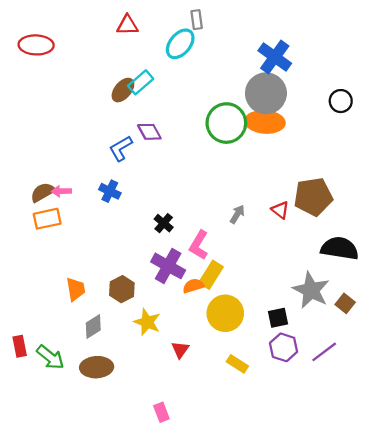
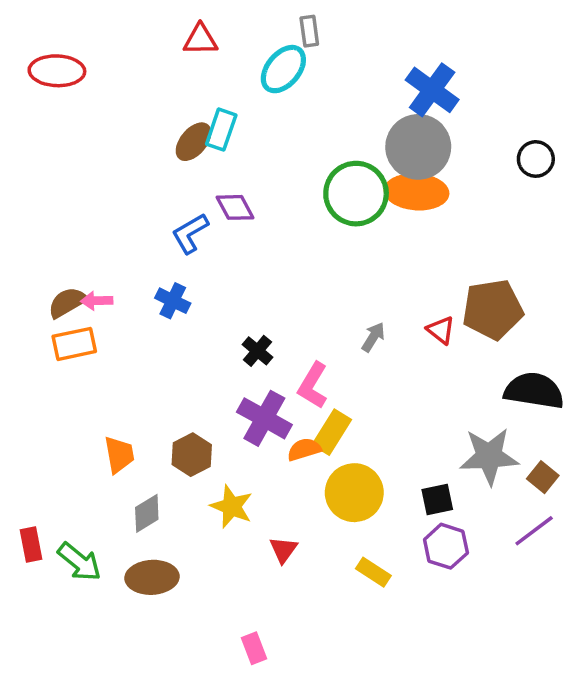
cyan rectangle: (141, 82) -> (221, 130), turned -30
gray star: (311, 290) -> (489, 456), turned -30
purple line: (324, 352) -> (534, 531), moved

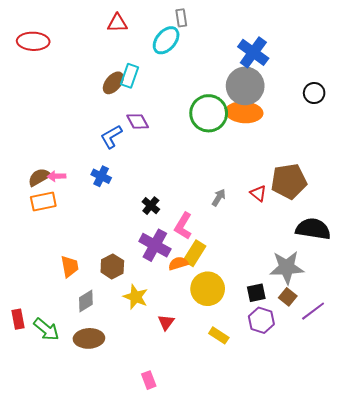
brown square: (543, 477) -> (288, 297), moved

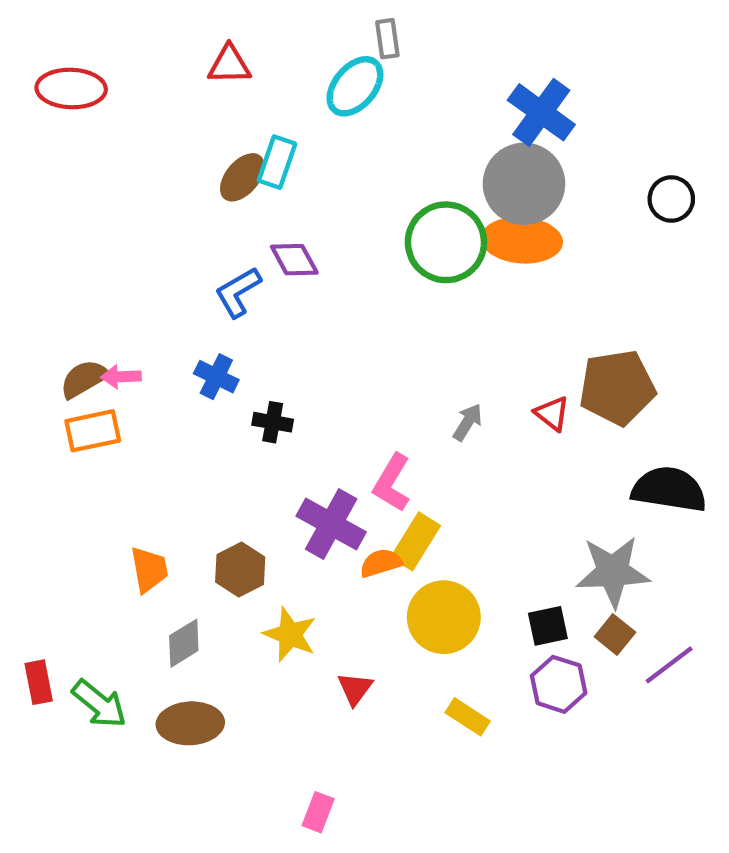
red triangle: (117, 23) -> (229, 65), moved
black cross: (151, 206) -> (273, 422), moved, turned -30
pink rectangle: (149, 380) -> (318, 812), turned 42

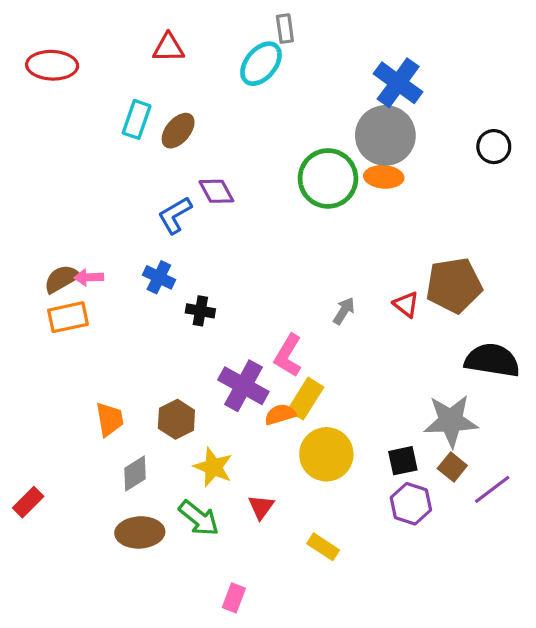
cyan rectangle: (277, 162) -> (137, 119), moved
orange ellipse: (522, 240) -> (384, 177), size x0.7
red rectangle: (39, 682) -> (28, 502), turned 56
green arrow: (99, 704) -> (199, 518), moved
yellow rectangle: (468, 717) -> (323, 547), moved

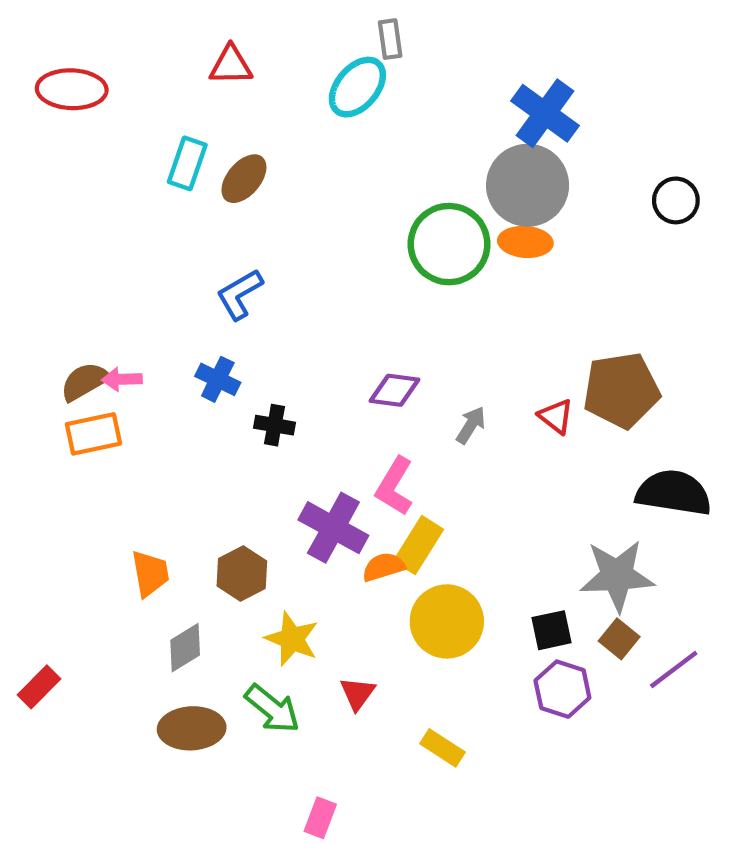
purple diamond: (216, 191) -> (394, 390), moved, turned -54

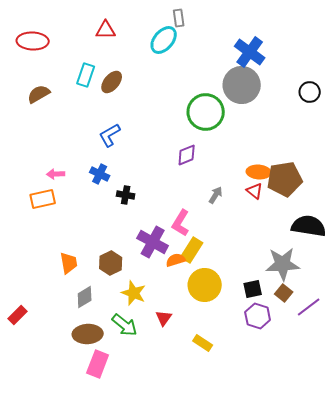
orange ellipse: (525, 242) -> (259, 172), moved
brown semicircle: (85, 382) -> (39, 94), moved
purple diamond: (394, 390) -> (187, 155), moved, turned -30
pink rectangle: (320, 818) -> (98, 364), moved, size x1.5

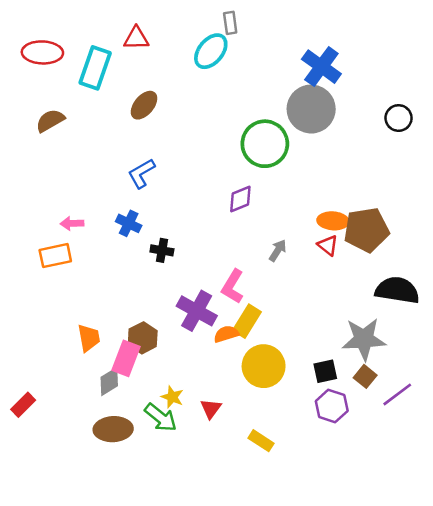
cyan rectangle: (86, 75) -> (95, 68), moved, size x1.4
yellow star: (134, 293) -> (172, 397), moved, size x0.7
pink rectangle: (98, 364) -> (126, 358), moved

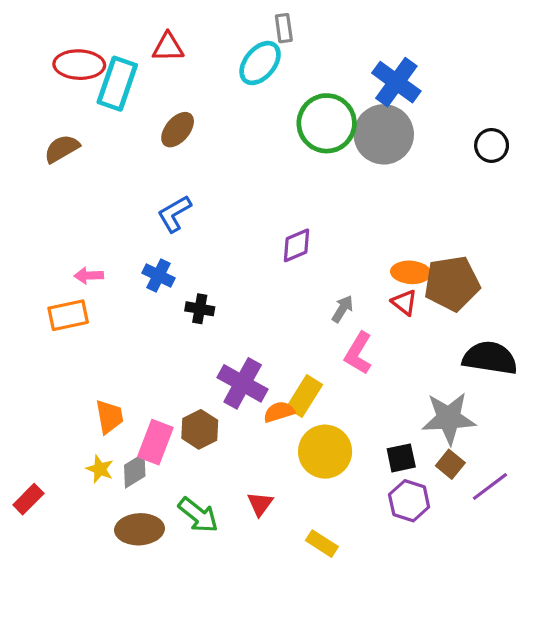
red ellipse: (42, 52) -> (79, 65), moved
green circle: (265, 144) -> (327, 123), moved
pink L-shape: (233, 286) -> (358, 353), moved
brown hexagon: (143, 338) -> (200, 429), moved
yellow star: (172, 397) -> (100, 469), moved

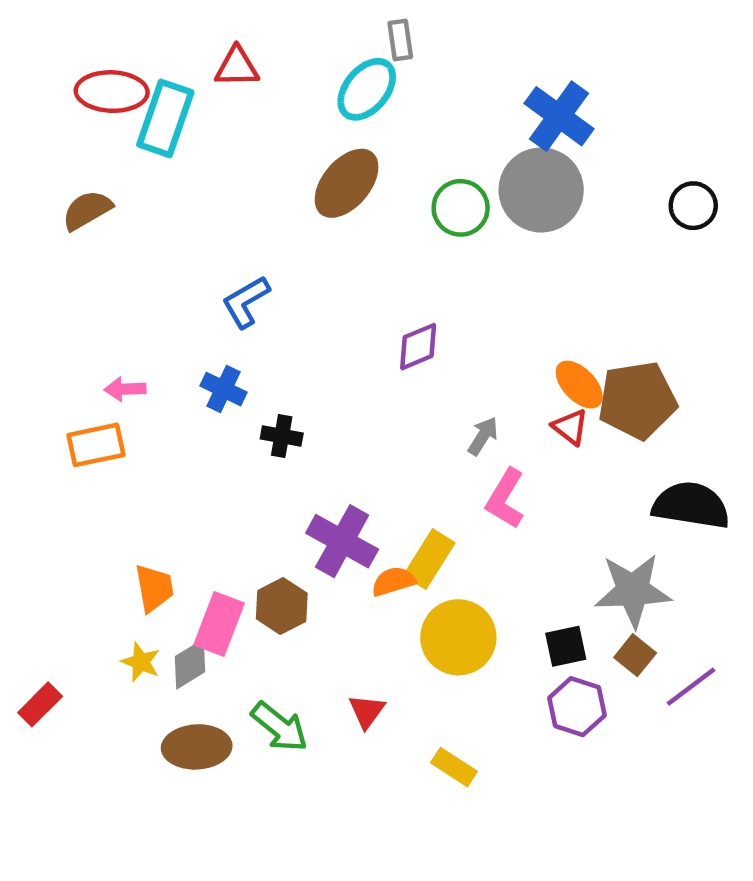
green circle: (327, 123) -> (461, 208), moved, size x0.7
brown ellipse: (178, 130) -> (347, 183), moved, size x1.4
orange ellipse: (411, 272) -> (579, 385), turned 42

